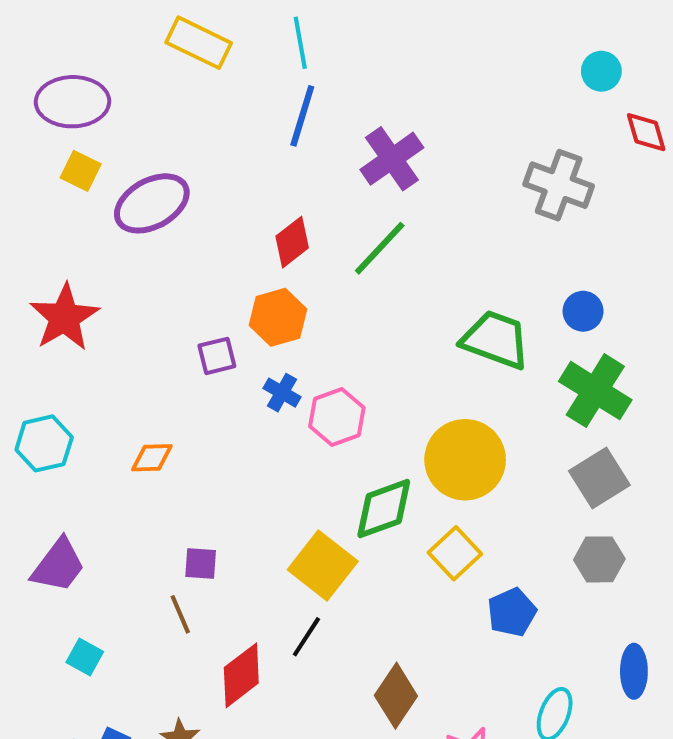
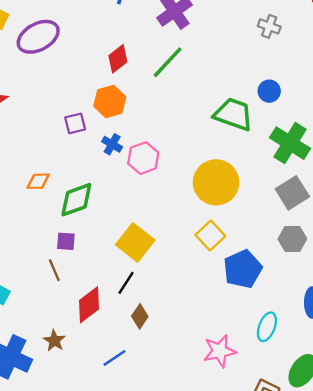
gray cross: (559, 185) -> (269, 26), size x0.6
blue circle: (583, 311) -> (269, 91), moved
green diamond: (384, 509) -> (76, 200), moved
blue pentagon: (512, 612) -> (243, 269), size x1.4
brown diamond: (396, 696) -> (140, 316), moved, size x0.7

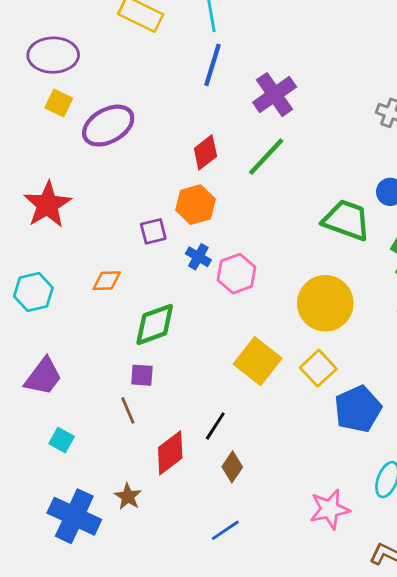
orange diamond: (38, 181) -> (107, 281), moved
yellow square: (135, 242) -> (258, 361), moved
blue line: (114, 358) -> (225, 530), moved

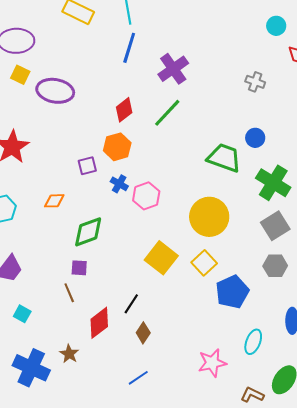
purple ellipse: (108, 126) -> (55, 91), turned 39

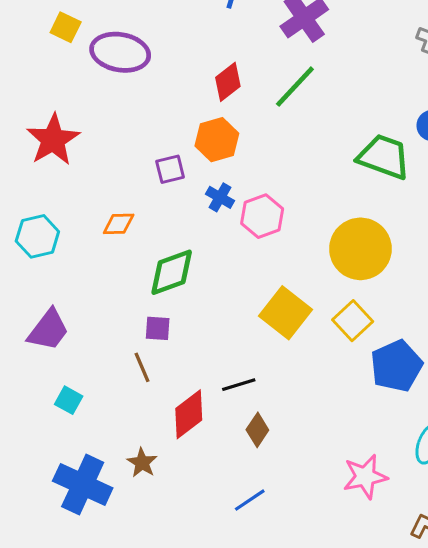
black line: (131, 304) -> (239, 385), turned 40

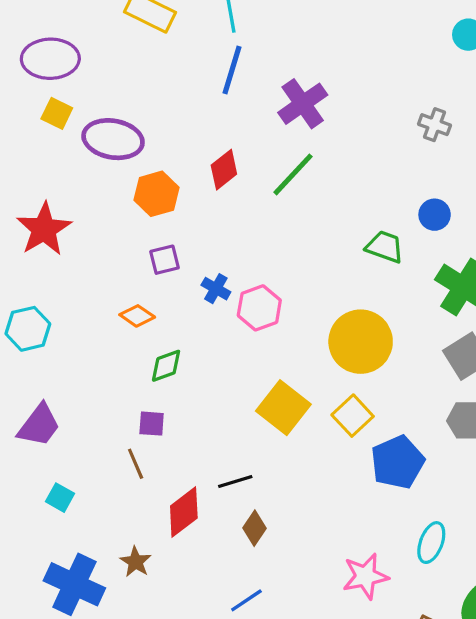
orange hexagon: (217, 140) -> (156, 194), moved
green trapezoid: (384, 157) -> (385, 247), size x0.7
orange diamond: (119, 224) -> (137, 316), moved, turned 36
green diamond: (172, 272) -> (166, 366), size x0.7

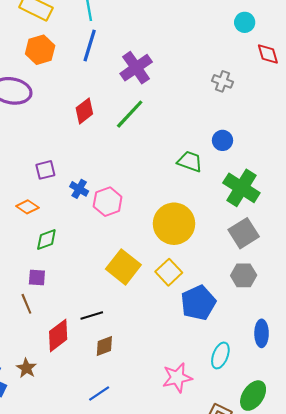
orange hexagon: (156, 194) -> (40, 50), moved
brown diamond: (254, 528) -> (104, 346), turned 35

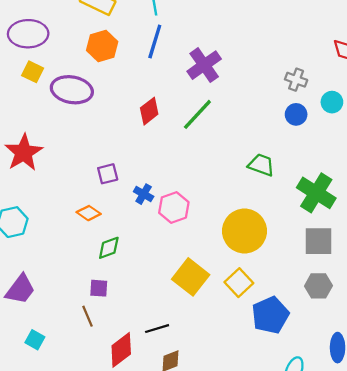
cyan circle: (245, 22) -> (332, 102), moved
blue circle: (223, 140) -> (296, 114), moved
gray square: (244, 233) -> (318, 241), turned 32

